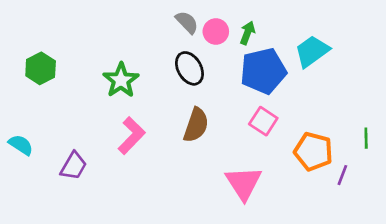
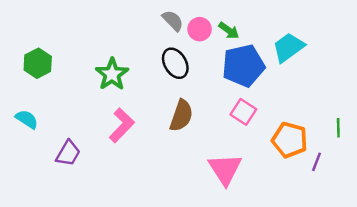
green arrow: (247, 33) -> (229, 30), turned 105
cyan semicircle: (21, 145) -> (27, 119), moved

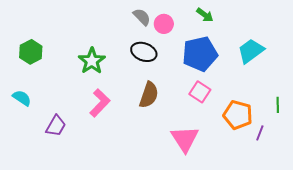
green arrow: (229, 30) -> (205, 15), moved
cyan trapezoid: (288, 47) -> (251, 51), moved
black ellipse: (175, 63) -> (144, 52), turned -40

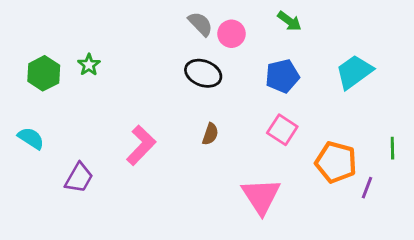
blue pentagon: (200, 54) -> (282, 76), size x0.7
green star: (92, 61) -> (89, 65), moved, size x0.6
brown semicircle: (149, 95) -> (210, 134), size x0.6

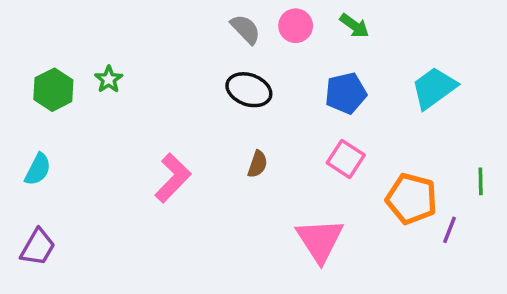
pink circle: (231, 34) -> (296, 26), moved
cyan semicircle: (31, 138) -> (38, 169), turned 84
purple trapezoid: (79, 178) -> (38, 247), moved

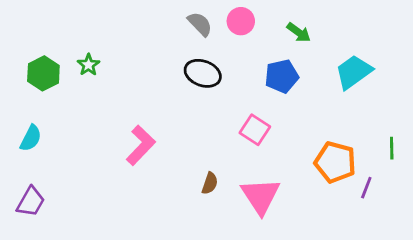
green arrow: (354, 26) -> (299, 32), moved
pink square: (346, 159) -> (255, 130), moved
brown semicircle: (258, 164) -> (210, 183), moved

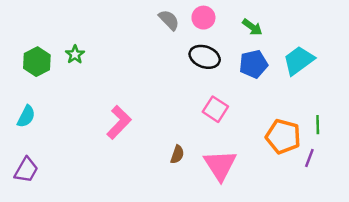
black ellipse: (203, 73) -> (205, 57), moved
blue pentagon: (282, 76) -> (253, 64), moved
green line: (392, 148) -> (318, 125), moved

